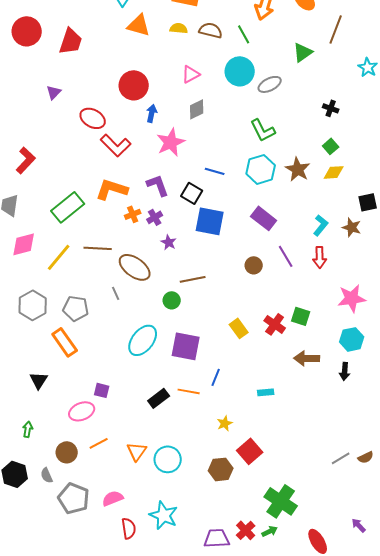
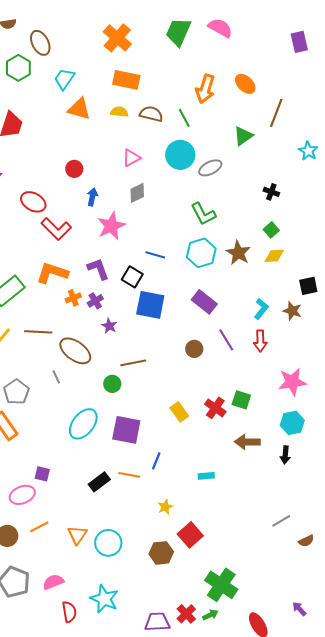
red circle: (134, 85) -> (74, 169), size x0.6
gray pentagon: (76, 308) -> (16, 392), turned 30
gray line: (341, 458) -> (281, 521), moved

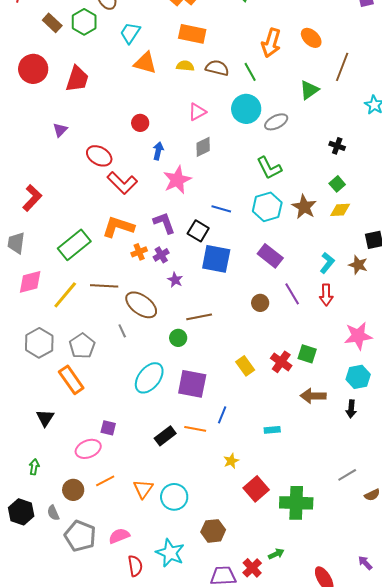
brown hexagon: (161, 553) -> (213, 531), moved
green cross: (221, 585) -> (296, 503), moved, turned -32
green arrow: (210, 615) -> (276, 554), moved

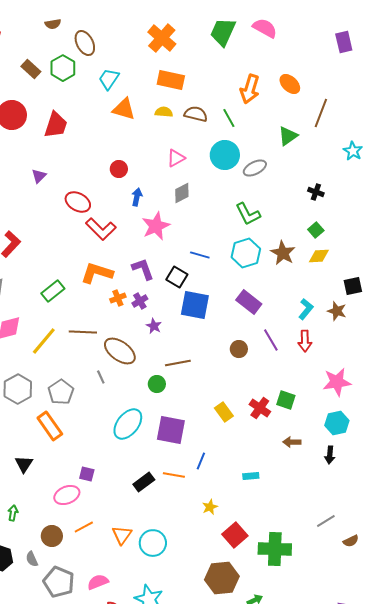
green rectangle: (74, 245) -> (53, 291), size x0.7
brown arrow: (313, 396) -> (292, 442), size x0.7
brown hexagon: (213, 531) -> (222, 578), moved, size x1.4

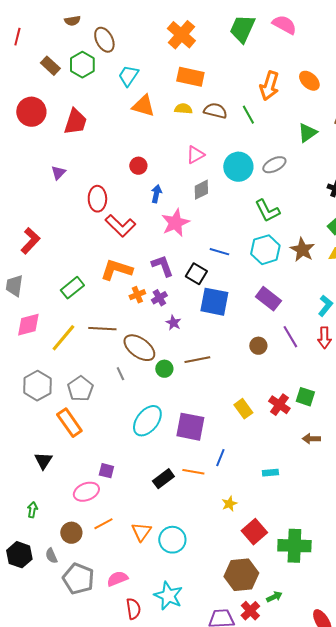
cyan circle: (225, 155) -> (238, 167), moved
red ellipse: (78, 202) -> (97, 199), turned 60
green circle: (157, 384) -> (164, 369), moved

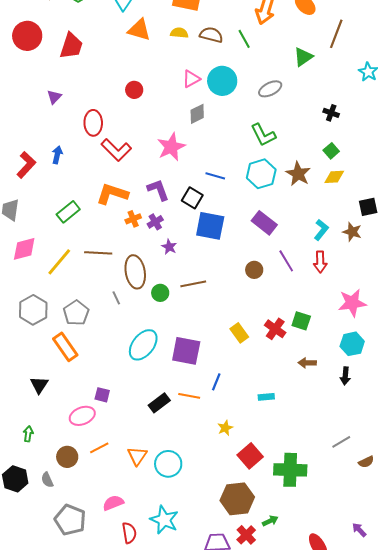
cyan circle: (238, 167) -> (222, 81), moved
blue arrow: (156, 194) -> (57, 155), moved
brown ellipse: (139, 348) -> (135, 272), turned 44
gray pentagon: (78, 579) -> (70, 520), moved

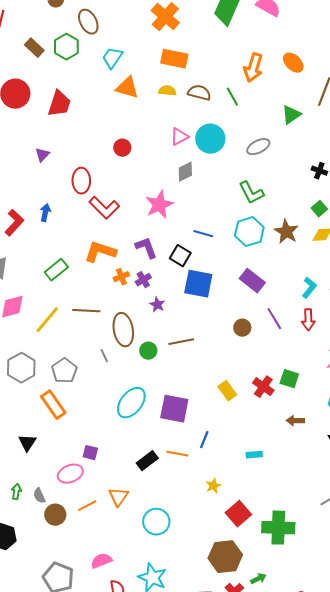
orange triangle: (137, 456) -> (118, 497), moved
gray semicircle: (47, 480) -> (39, 496), moved

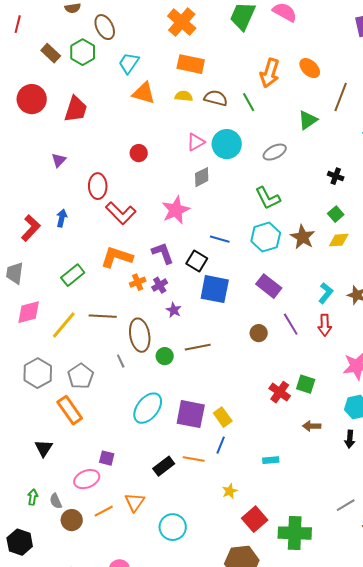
yellow rectangle: (227, 391) -> (223, 417), moved

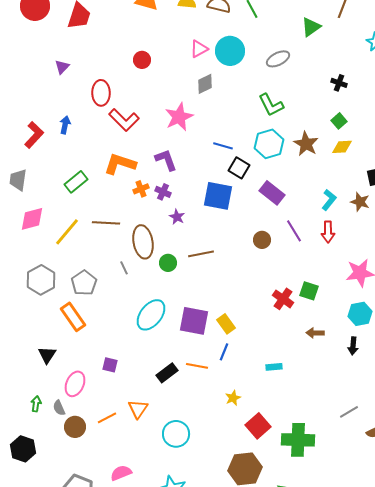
black square: (197, 261) -> (239, 168), moved
purple cross: (160, 285) -> (163, 192), turned -35
pink ellipse: (87, 479) -> (75, 384), moved, turned -45

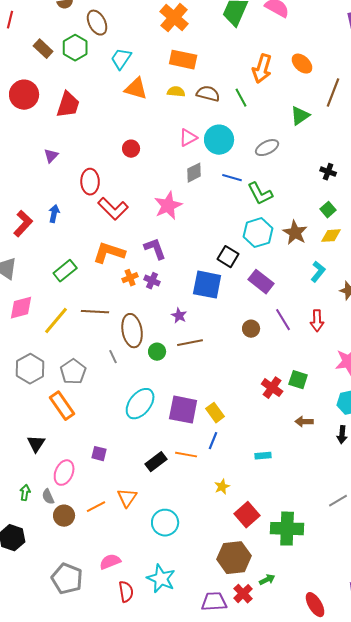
blue line: (223, 146) -> (232, 178), moved
cyan L-shape: (329, 200) -> (318, 272), moved
purple star: (177, 217) -> (179, 316), moved

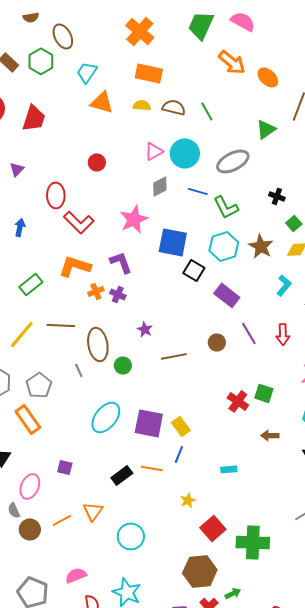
orange arrow: (262, 69) -> (232, 62), moved, turned -68
gray ellipse: (267, 148) -> (233, 161), size x1.4
black cross: (328, 172) -> (277, 196), moved
blue square: (207, 285) -> (173, 242), moved
brown line: (190, 343) -> (174, 356), moved

